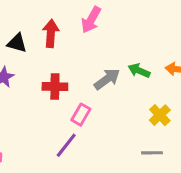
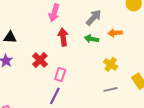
red arrow: (51, 33) -> (63, 37), moved
gray arrow: (107, 79) -> (94, 18), moved
red cross: (55, 87) -> (40, 60), turned -35

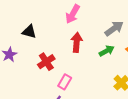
black triangle: (10, 37) -> (29, 32), moved
green arrow: (91, 39) -> (107, 51), turned 128

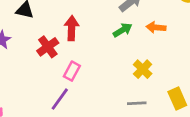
red arrow: (77, 42) -> (72, 28), moved

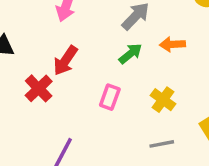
red arrow: (72, 28) -> (65, 61), turned -140
pink rectangle: (72, 71) -> (110, 97), moved

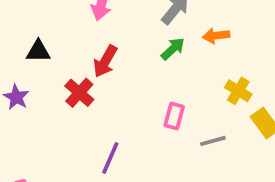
pink rectangle: (110, 97) -> (174, 116), moved
yellow cross: (163, 100) -> (238, 91), moved

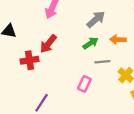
red cross: (79, 93) -> (29, 60), turned 30
gray line: (213, 141) -> (102, 62), moved

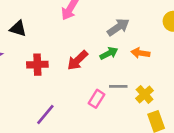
red arrow: (48, 44) -> (78, 60), moved
gray line: (102, 62) -> (118, 86), moved

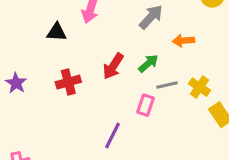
black triangle: (18, 29) -> (57, 32), moved
green arrow: (109, 53) -> (148, 63), moved
purple line: (45, 114) -> (113, 135), moved

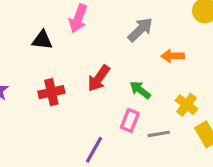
green arrow: (148, 63) -> (140, 90), moved, turned -105
gray line: (167, 85) -> (159, 134), moved

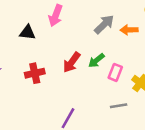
orange arrow: (173, 56) -> (129, 30), moved
green arrow: (140, 90) -> (96, 60), moved, turned -77
pink rectangle: (130, 120) -> (115, 72), moved

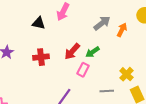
orange arrow: (129, 30) -> (122, 30), turned 112
pink rectangle: (115, 72) -> (83, 70), moved

